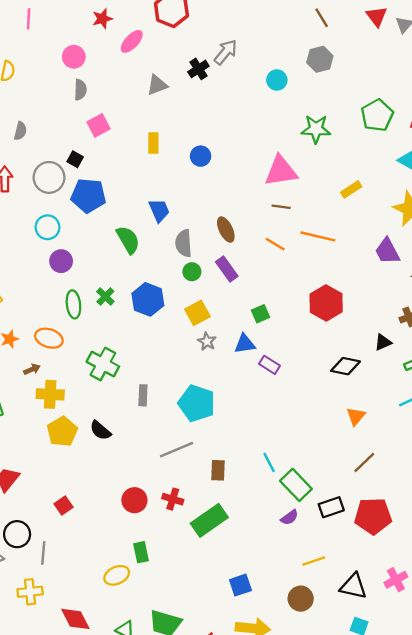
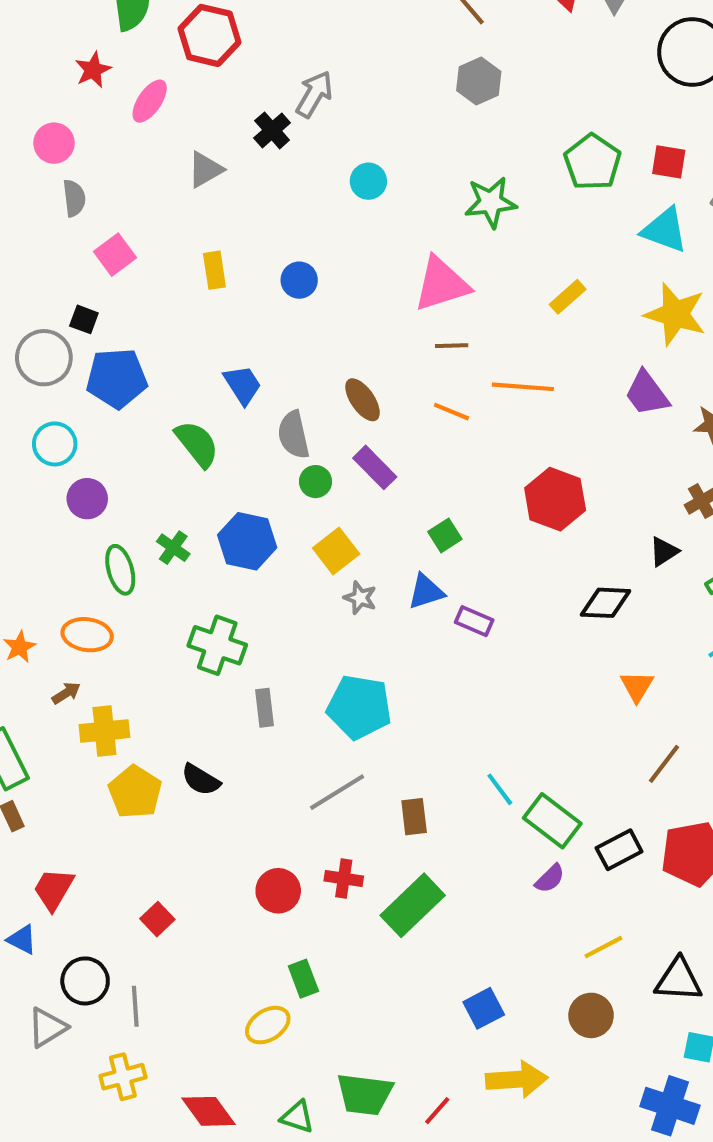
cyan circle: (277, 80) -> (368, 181), moved
green cross: (103, 364) -> (217, 645), moved

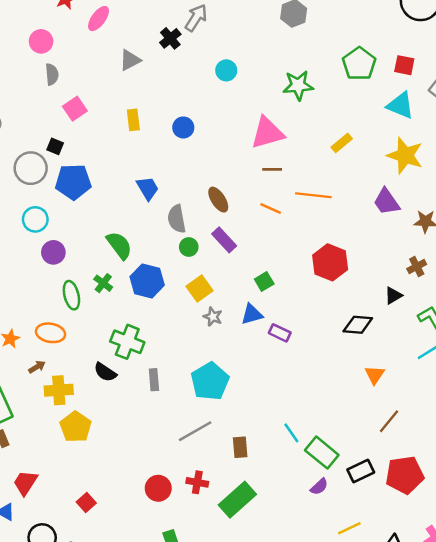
green semicircle: (197, 444) -> (119, 245), moved
cyan pentagon: (359, 707) -> (210, 381), turned 30
black semicircle: (201, 780) -> (105, 372), moved

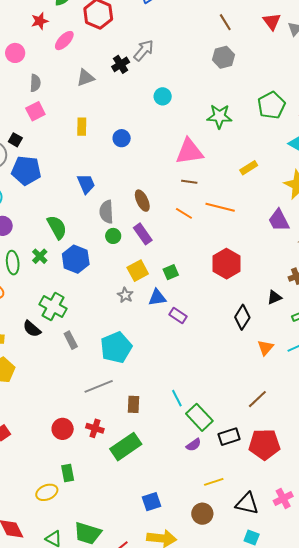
gray semicircle: (52, 74) -> (35, 83), moved
yellow square: (200, 289) -> (138, 271), moved
black diamond: (358, 325) -> (242, 317), turned -70
orange triangle: (375, 375) -> (265, 348), moved
gray rectangle: (154, 380) -> (71, 340), turned -30

